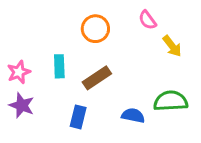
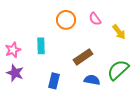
pink semicircle: (148, 20) -> (95, 19), moved
brown rectangle: (97, 78) -> (83, 57), moved
green semicircle: (171, 101) -> (118, 70), turned -40

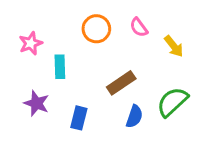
pink star: (13, 50) -> (31, 43), moved
purple star: (15, 73) -> (36, 103), moved
blue semicircle: (92, 80) -> (134, 116), turned 98

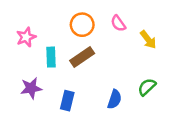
brown rectangle: (121, 83) -> (82, 57), moved
green semicircle: (172, 102) -> (147, 87), size x0.7
purple star: (36, 103) -> (31, 88), turned -30

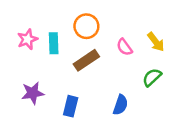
pink semicircle: (118, 23) -> (124, 47), moved
cyan rectangle: (51, 57) -> (54, 43), moved
green semicircle: (147, 87) -> (152, 77), moved

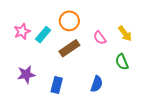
cyan rectangle: (54, 43) -> (43, 35), turned 42
green semicircle: (152, 77) -> (122, 62), turned -70

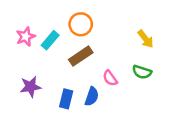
pink semicircle: (100, 38) -> (110, 78), moved
green semicircle: (122, 62) -> (142, 72), turned -49
blue semicircle: (97, 84) -> (92, 96), moved

